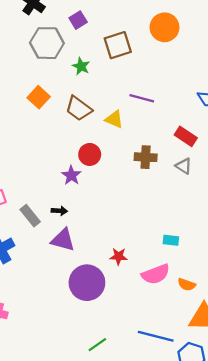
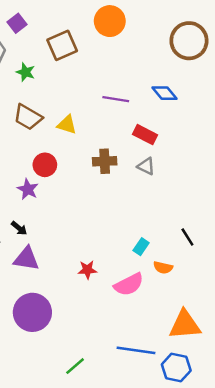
purple line: (142, 98) -> (116, 99), moved
black arrow: (59, 211) -> (19, 228), turned 42
cyan rectangle: (171, 240) -> (141, 247), turned -56
purple circle: (87, 283) -> (32, 312), moved
orange semicircle: (187, 285) -> (163, 267), moved

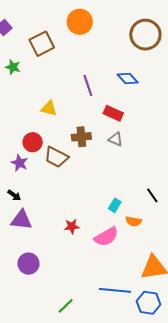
purple line: (116, 99) -> (88, 85), turned 65
brown trapezoid: (28, 117) -> (56, 157), moved
purple circle: (32, 312) -> (28, 264), size x0.7

